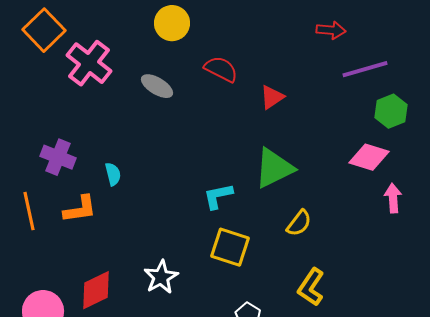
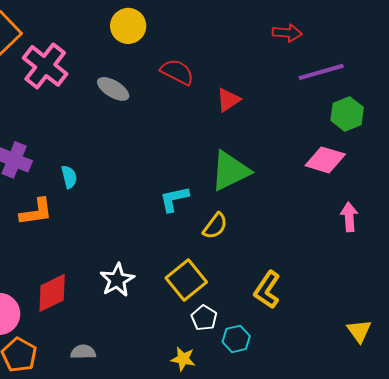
pink arrow: (393, 198) -> (349, 217), moved
yellow semicircle: (299, 223) -> (215, 226), moved
yellow square: (230, 247) -> (186, 280), moved, turned 33

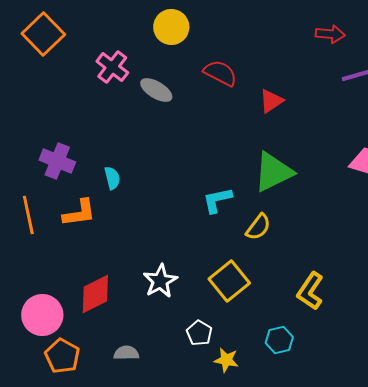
pink cross: (45, 66) -> (112, 67), moved, size x0.7
white pentagon: (204, 318) -> (199, 333), moved

